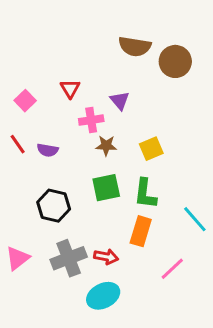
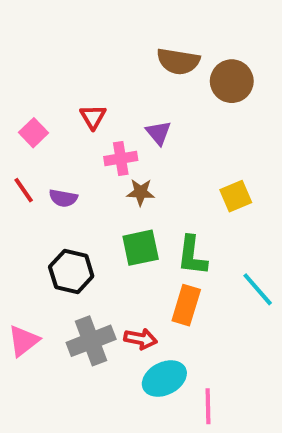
yellow square: (151, 149) -> (236, 196), moved
pink line: (172, 269) -> (208, 406), moved, turned -48
cyan ellipse: (103, 296) -> (164, 379), moved

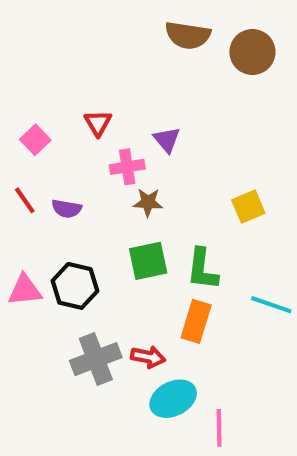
brown semicircle: (178, 61) -> (188, 35), moved
brown circle: (232, 81) -> (252, 52), moved
cyan line: (258, 289) -> (271, 305), turned -30
pink triangle: (24, 341) -> (25, 290), moved, turned 32

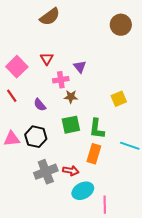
brown semicircle: (188, 35) -> (50, 17), moved, turned -45
pink square: (35, 140) -> (17, 67), size x1.5
purple semicircle: (67, 209) -> (40, 105), moved, turned 40

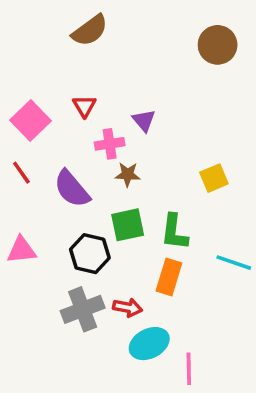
purple semicircle: (40, 105) -> (72, 189), size x1.6
black hexagon: (36, 137) -> (90, 254), moved

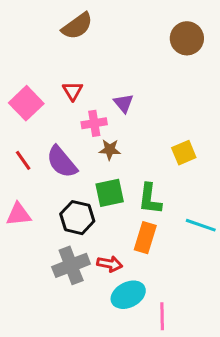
red line: (21, 173) -> (23, 160), moved

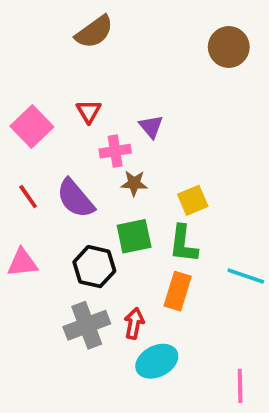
yellow square: (184, 153) -> (193, 200), moved
red arrow: (110, 264) -> (134, 323), turned -90
pink line: (162, 316) -> (240, 386), moved

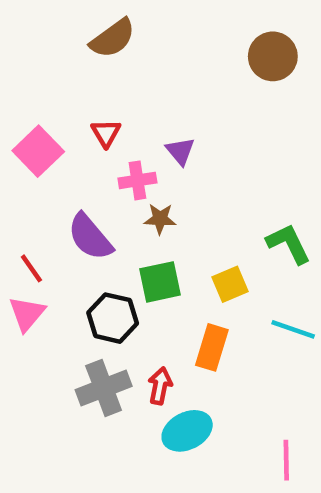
red line: (28, 197) -> (31, 268), moved
yellow square: (193, 200) -> (230, 284), moved
green L-shape: (183, 244) -> (289, 244), moved, turned 147
pink triangle: (22, 263) -> (27, 314), turned -44

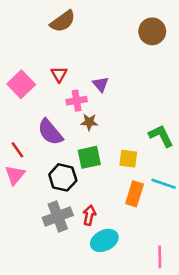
yellow square: (230, 284) -> (128, 159), turned 30
orange rectangle: (212, 347) -> (135, 194), moved

